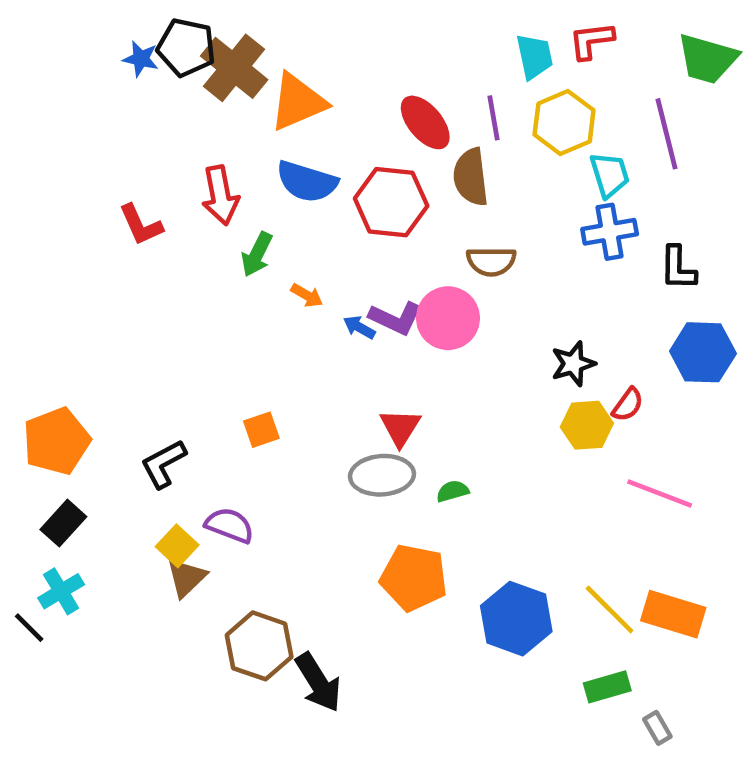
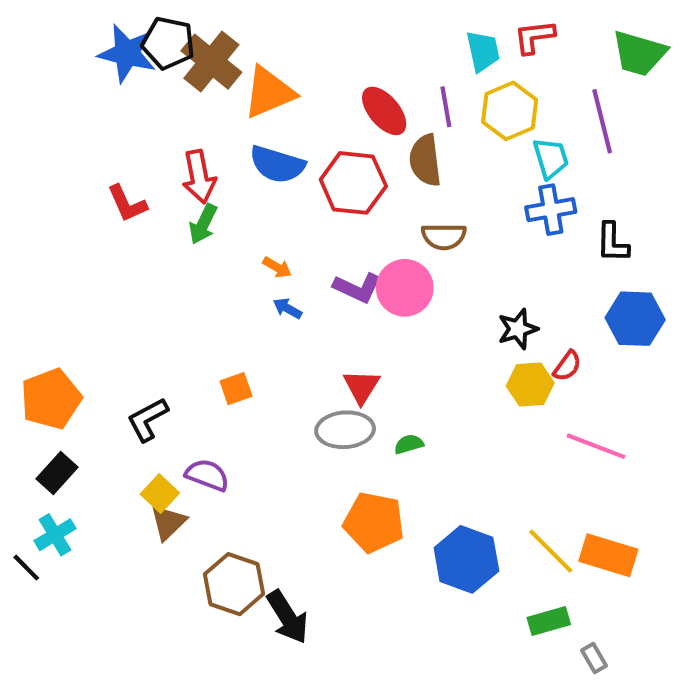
blue star: (141, 59) -> (127, 53), size x1.8
green arrow: (257, 254) -> (203, 224), moved
blue arrow: (359, 327) -> (287, 308), moved

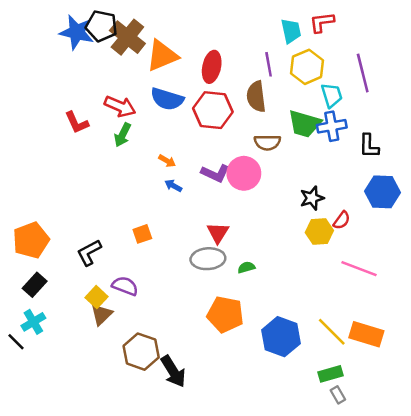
green trapezoid: (639, 53) -> (305, 124), moved
red ellipse: (384, 111) -> (212, 67), moved, turned 52
red arrow: (199, 177) -> (120, 106), turned -56
gray rectangle: (594, 658) -> (338, 395), moved

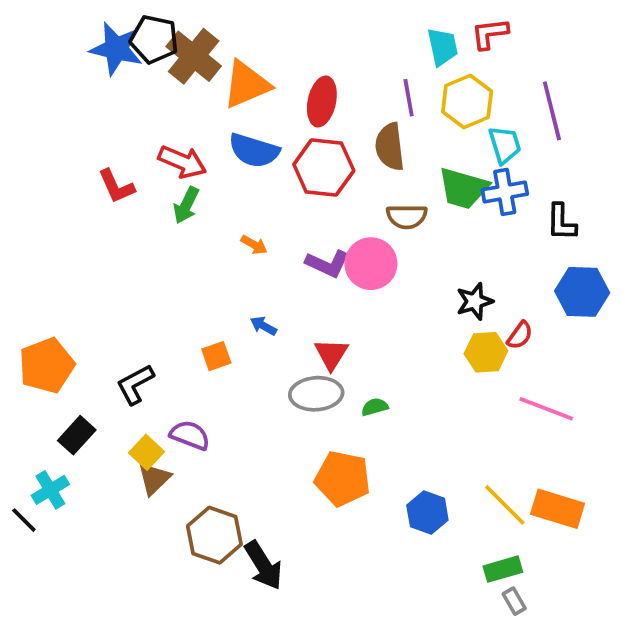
blue arrow: (173, 186) -> (263, 326), moved
black rectangle: (35, 285) -> (77, 435), moved
blue hexagon: (281, 337) -> (427, 513), size x0.7

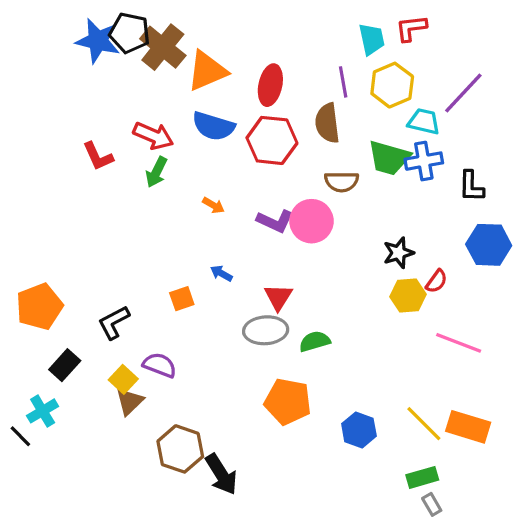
purple line: (552, 111) -> (463, 93), turned 57
cyan trapezoid: (505, 145) -> (424, 121), turned -60
green semicircle: (375, 407) -> (315, 341), size x1.4

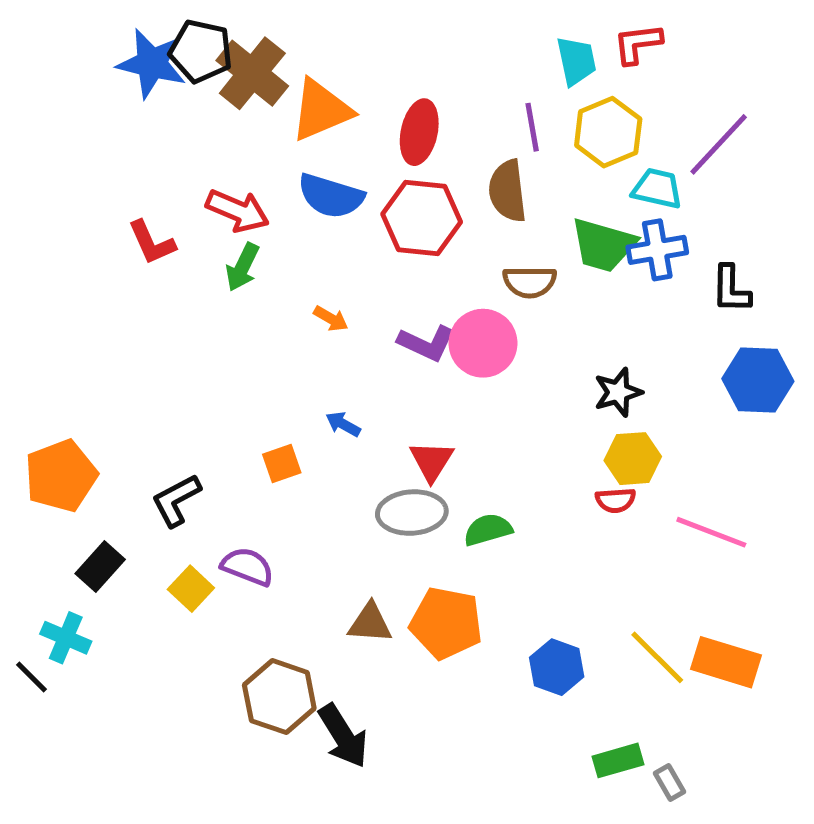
red semicircle: (436, 281) -> (616, 500), moved, turned 50
brown triangle: (130, 401) -> (370, 623), moved, turned 48
cyan cross: (43, 411) -> (66, 638), turned -36
green rectangle: (422, 477) -> (618, 760), moved

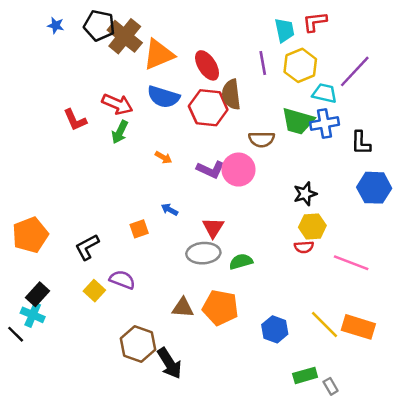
blue star: (152, 63) -> (56, 25), moved, size x0.5
red ellipse: (419, 132) -> (207, 65), turned -44
brown semicircle: (508, 191) -> (231, 94), moved
black rectangle: (100, 567) -> (37, 294), moved

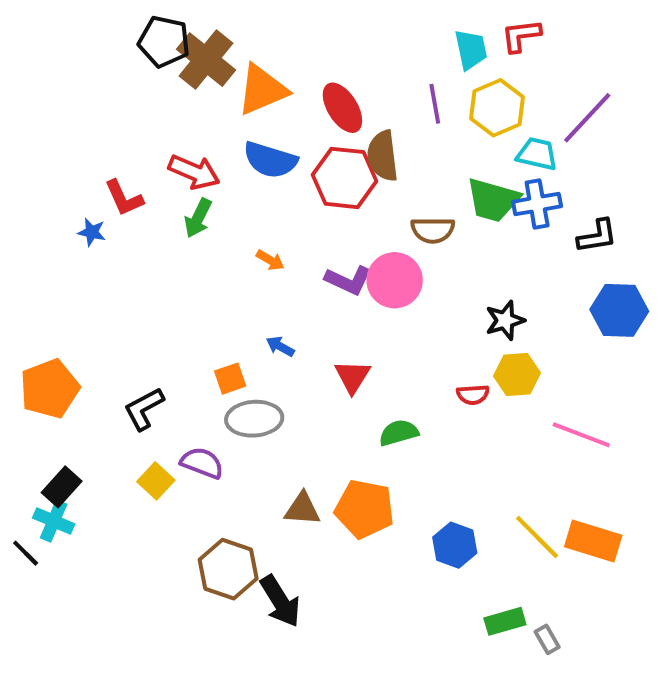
blue star: (56, 25) -> (92, 232), moved
black L-shape: (361, 143) -> (597, 236), turned -100
red semicircle: (304, 247) -> (473, 395), moved
gray ellipse: (203, 253) -> (254, 419), moved

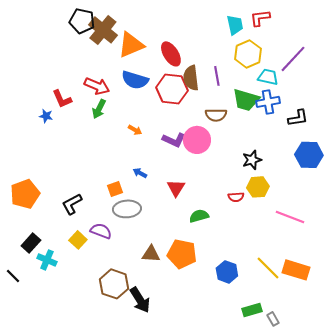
purple line: (435, 104) -> (217, 76), moved
cyan cross: (54, 521) -> (47, 260), moved

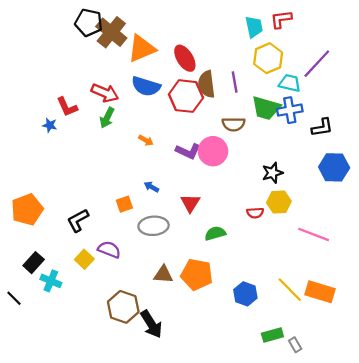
gray ellipse: (127, 209) -> (154, 226), moved

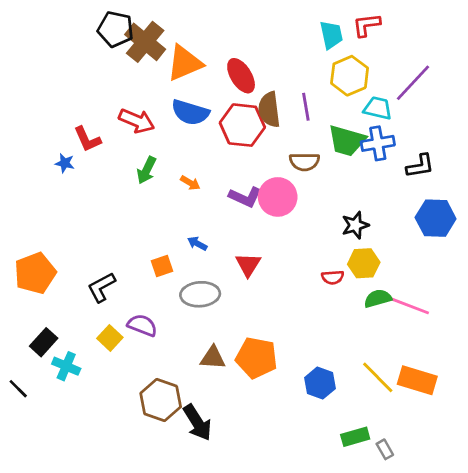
green arrow: (107, 118) -> (147, 170), moved
green semicircle: (215, 233) -> (378, 298), moved

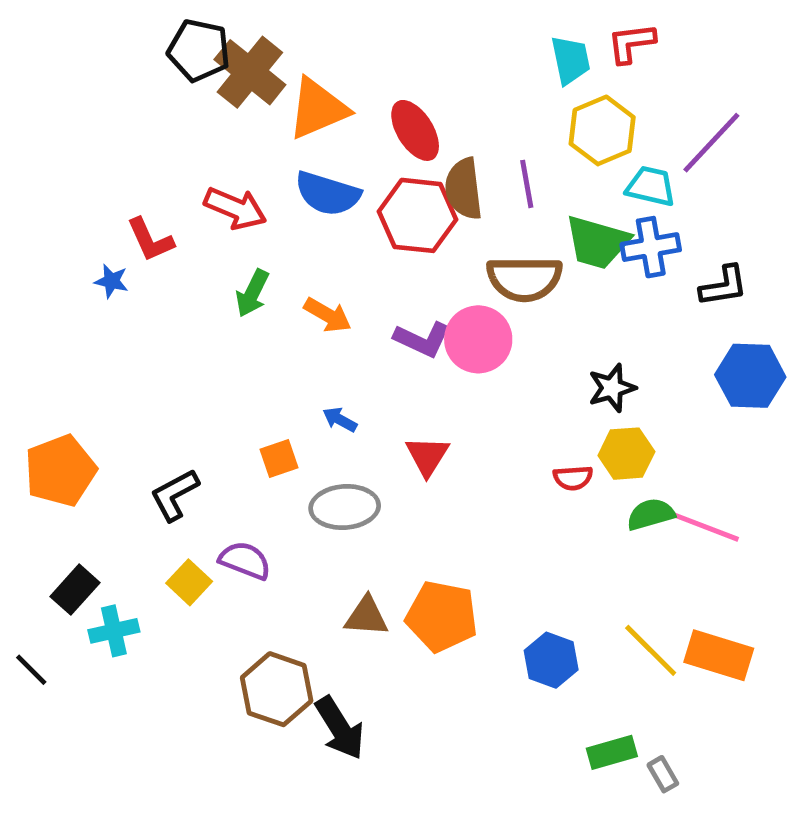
brown semicircle: (304, 162) -> (524, 279), size x1.4
orange arrow: (190, 183) -> (328, 315), size x1.4
cyan cross: (66, 366) -> (114, 631), turned -36

